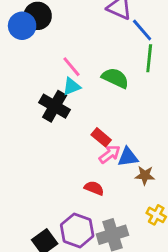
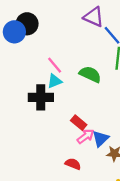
black cross: (55, 106) -> (41, 97), turned -30
blue triangle: (128, 157) -> (101, 139), turned -36

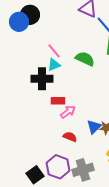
red rectangle: (79, 123) -> (58, 101), moved, turned -40
pink arrow: (86, 136) -> (68, 112), moved
blue triangle: (101, 139) -> (94, 127), moved

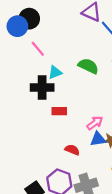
pink line: (54, 51) -> (38, 49), moved
pink arrow: (68, 112) -> (95, 123), moved
blue triangle: (94, 127) -> (98, 139), turned 35

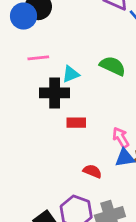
pink line: (38, 49) -> (38, 58), moved, turned -56
pink arrow: (95, 123) -> (121, 138), turned -84

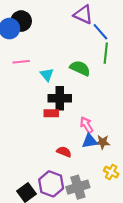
cyan triangle: (71, 74) -> (47, 75), turned -48
black cross: (55, 93) -> (60, 98), moved

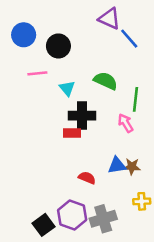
black circle: (21, 21) -> (58, 46), moved
green line: (106, 53) -> (135, 99), moved
pink arrow: (86, 125) -> (126, 123), moved
yellow cross: (111, 172) -> (142, 201), turned -32

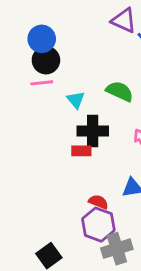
blue circle: (24, 35) -> (42, 39), moved
black circle: (58, 46) -> (46, 60), moved
purple hexagon: (72, 215) -> (98, 225), moved

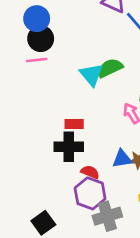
green semicircle: (120, 91) -> (110, 68), turned -50
cyan triangle: (76, 100) -> (91, 75), moved, size x1.4
black cross: (93, 131) -> (69, 147), moved

